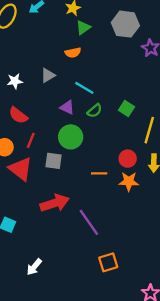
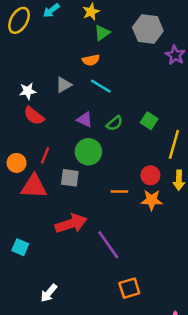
cyan line: (84, 88) -> (101, 86), moved
red semicircle: (18, 115) -> (34, 116), moved
red triangle: (20, 169) -> (34, 186), turned -35

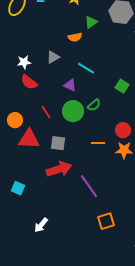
green triangle: (102, 33) -> (91, 22), moved
cyan line: (101, 86) -> (86, 68), moved
green semicircle: (114, 123) -> (94, 105), moved
red line: (45, 155) -> (46, 112), moved, turned -56
gray square: (70, 178) -> (58, 143), moved

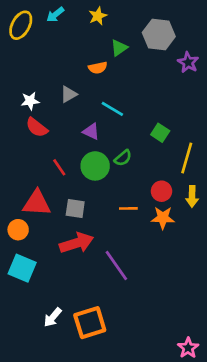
orange circle: (15, 120) -> (18, 230), moved
cyan square: (18, 188) -> (22, 268), size x1.5
orange square: (106, 221) -> (90, 323), moved, size x1.4

